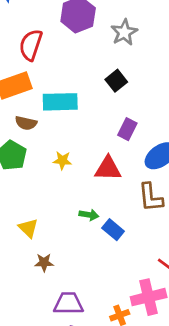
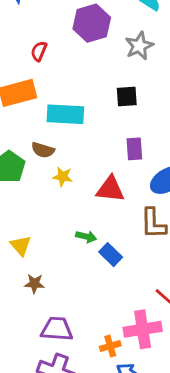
red semicircle: (31, 45) -> (39, 51), size x0.6
black square: (116, 81) -> (127, 96), turned 30
brown semicircle: (26, 123) -> (43, 150), moved
purple rectangle: (127, 129) -> (134, 149), turned -35

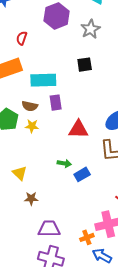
purple rectangle: (134, 149) -> (56, 103), moved
yellow star: (63, 177) -> (32, 126), moved
blue rectangle: (111, 255) -> (82, 174), turned -70

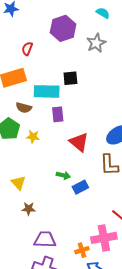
black square: (85, 65) -> (70, 78), moved
brown semicircle: (30, 106) -> (24, 108), moved
red triangle: (78, 129) -> (79, 142), turned 35

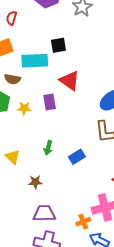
purple rectangle: (58, 114) -> (50, 102), moved
red triangle: (79, 142) -> (70, 81), moved
green arrow: (63, 175) -> (48, 148), moved, turned 96
brown star: (29, 209) -> (35, 182), moved

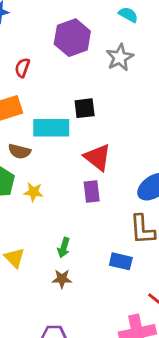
purple rectangle: (50, 102) -> (92, 191), moved
blue rectangle: (77, 157) -> (121, 261), moved, turned 42
brown star: (35, 182) -> (62, 279), moved

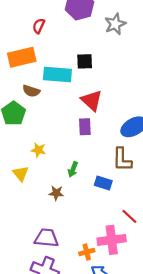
yellow star: (34, 192) -> (38, 150), moved
green arrow: (64, 248) -> (73, 169), moved

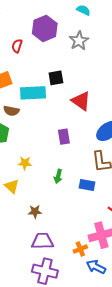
red semicircle: (39, 26) -> (17, 46), moved
red triangle: (92, 100) -> (81, 101), moved
brown star: (56, 193) -> (35, 212), moved

